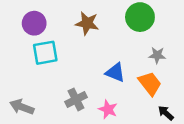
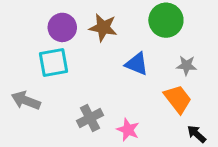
purple circle: (34, 23) -> (62, 27), moved
blue triangle: (115, 72) -> (137, 64), moved
gray arrow: (22, 107) -> (26, 100), moved

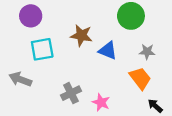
purple circle: (62, 27) -> (31, 16), moved
brown star: (103, 27) -> (81, 35), moved

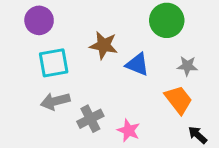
gray arrow: (20, 79) -> (55, 101), moved, turned -35

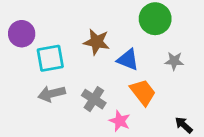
purple circle: (39, 20) -> (22, 34), moved
orange trapezoid: (178, 100) -> (143, 92), moved
gray cross: (90, 119) -> (94, 99), moved, turned -30

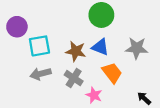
green circle: (155, 19) -> (101, 15), moved
brown star: (97, 42) -> (76, 51), moved
gray star: (174, 61) -> (137, 48), size x1.5

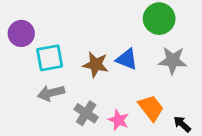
green circle: (101, 15) -> (159, 19), moved
orange trapezoid: (112, 73) -> (151, 108), moved
gray cross: (74, 78) -> (86, 113), moved

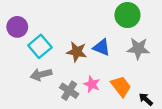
cyan square: (50, 58) -> (40, 46), turned -30
pink star: (119, 120) -> (92, 84), moved

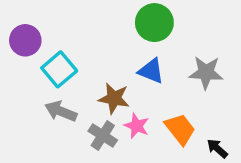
green circle: (127, 15) -> (154, 23), moved
brown star: (77, 52) -> (114, 98), moved
gray arrow: (41, 74) -> (61, 111), turned 36

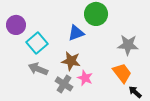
blue triangle: (151, 71) -> (76, 33), moved, turned -42
orange trapezoid: (180, 129) -> (122, 73), moved

